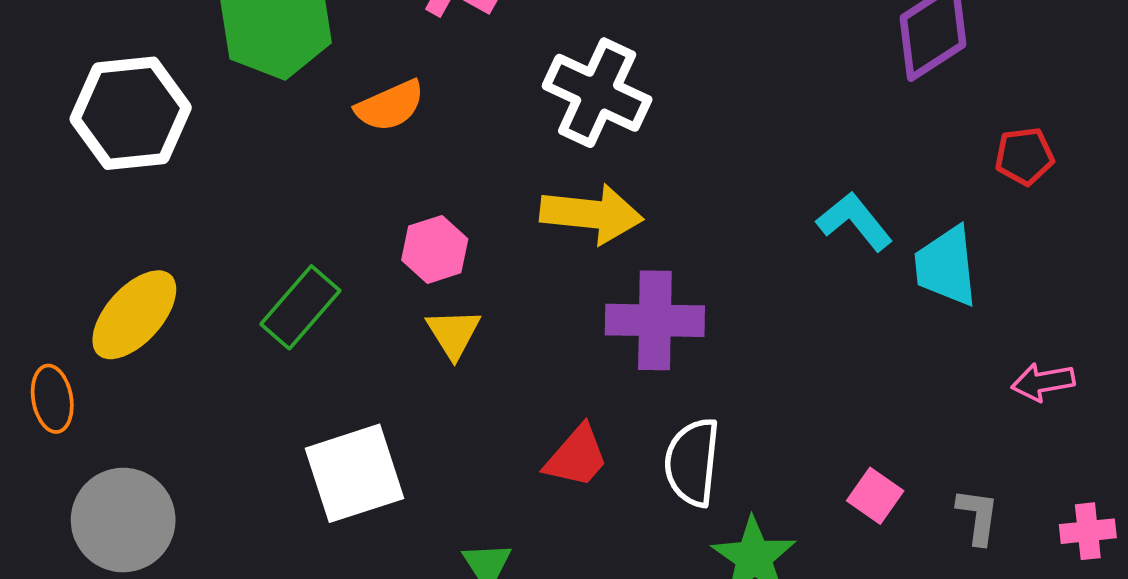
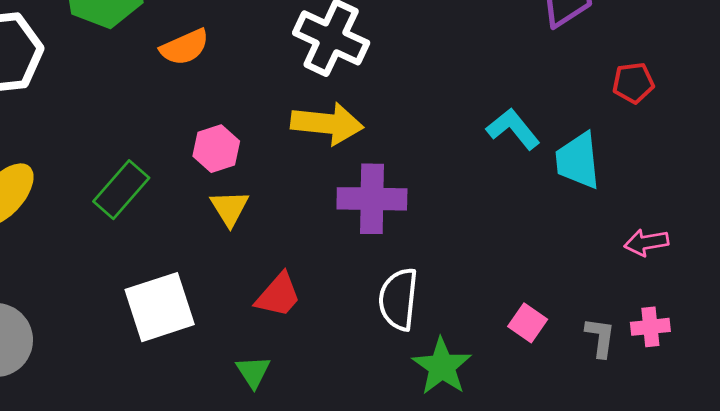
red trapezoid: (577, 457) -> (278, 295), moved
pink cross: (1088, 531) -> (650, 327), moved

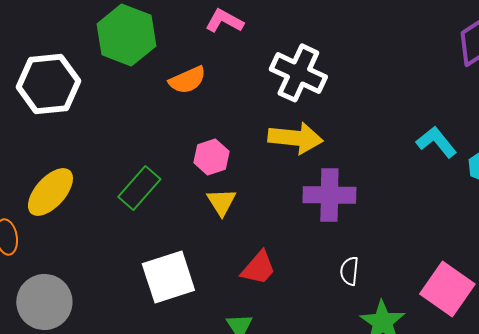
white semicircle: (398, 299) -> (349, 271), size x0.6
pink square: (528, 323) -> (447, 289), size x1.8

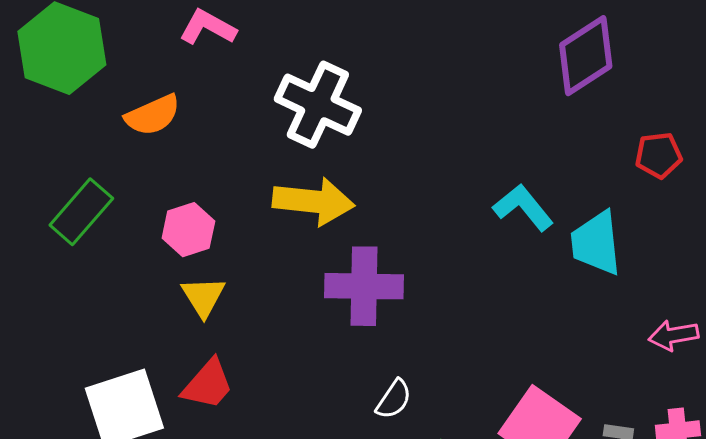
green rectangle: (139, 188) -> (81, 212), moved
red trapezoid: (258, 268) -> (208, 384), moved
white semicircle: (349, 271) -> (394, 399), turned -152

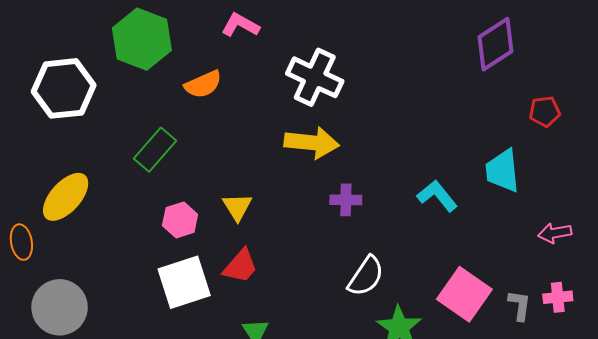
cyan L-shape: (523, 207) -> (437, 196), moved
pink hexagon: (188, 230) -> (180, 220), moved
purple cross: (364, 286) -> (346, 200), size x0.6
white semicircle: (394, 399) -> (366, 276), size x1.5

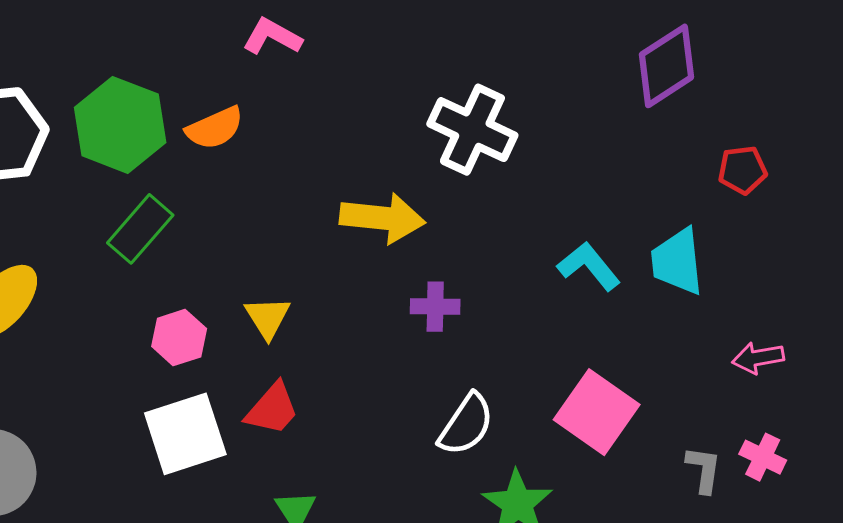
green hexagon: (142, 39) -> (120, 125), moved
white cross: (315, 77) -> (472, 130), moved
cyan L-shape: (437, 196) -> (589, 266), moved
pink square: (464, 294) -> (597, 412), moved
pink cross: (558, 297) -> (763, 457), turned 32

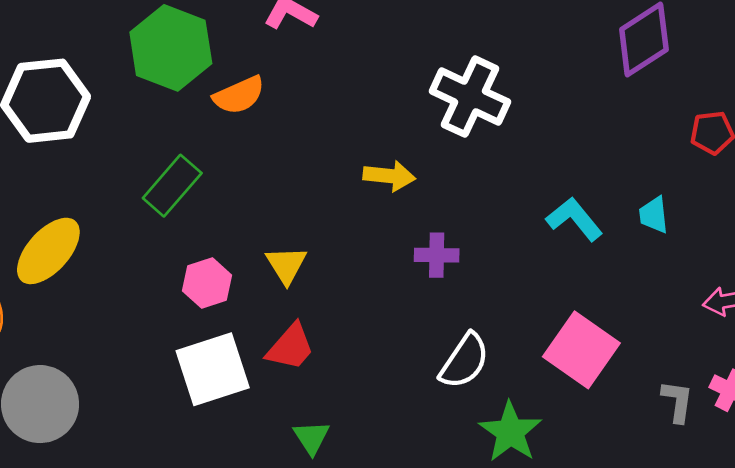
green hexagon: (120, 125) -> (171, 48), moved
yellow arrow: (382, 218) -> (389, 176), size x0.7
cyan trapezoid: (677, 262) -> (654, 215), size x0.6

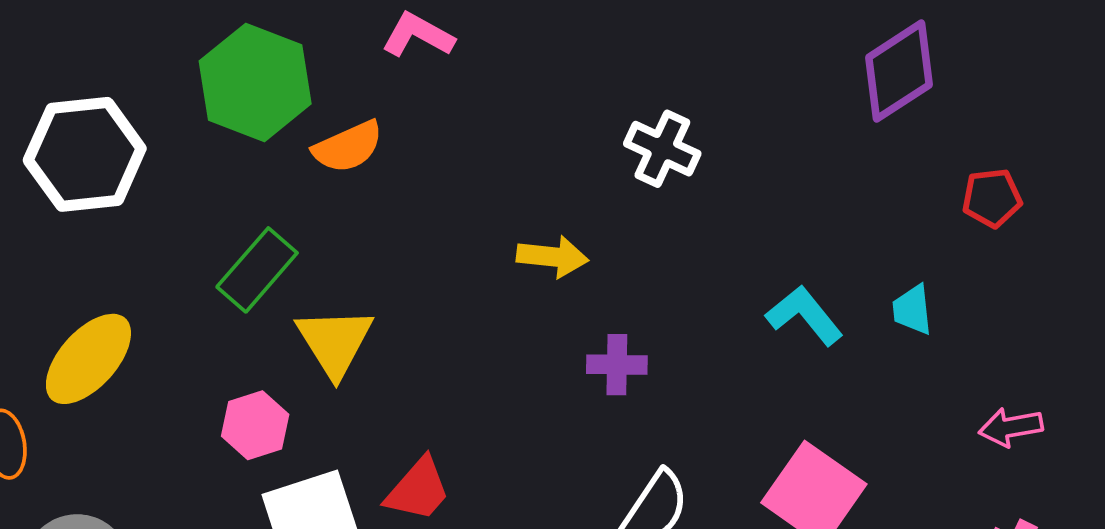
white cross: (470, 97) -> (662, 149), size x0.7
yellow triangle: (286, 265) -> (335, 342), moved, size x1.4
pink hexagon: (207, 283) -> (255, 425), moved

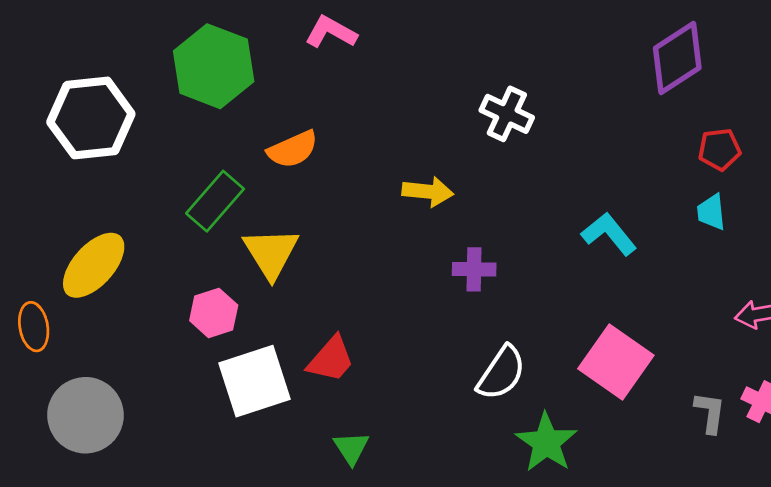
orange semicircle: (348, 147) -> (293, 149), moved
red pentagon: (992, 198) -> (720, 149), moved
cyan trapezoid: (912, 310) -> (711, 212), moved

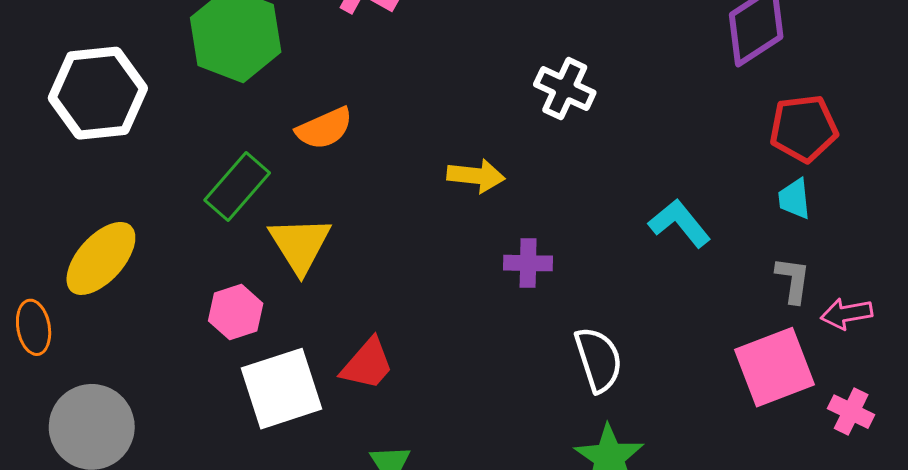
red pentagon: (720, 149) -> (804, 128), size x1.4
pink square: (616, 362) -> (774, 367), moved, turned 34
white semicircle: (501, 373) -> (598, 359), moved, turned -52
gray L-shape: (710, 412) -> (793, 280), moved

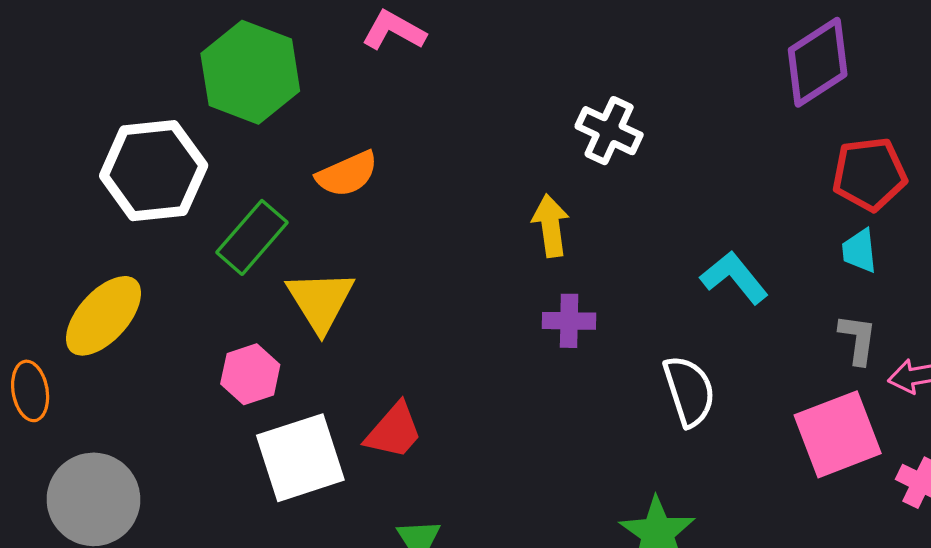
white hexagon: (98, 93) -> (154, 171), moved
yellow arrow: (476, 176) -> (551, 226), moved, turned -104
white semicircle: (598, 359) -> (689, 391), moved

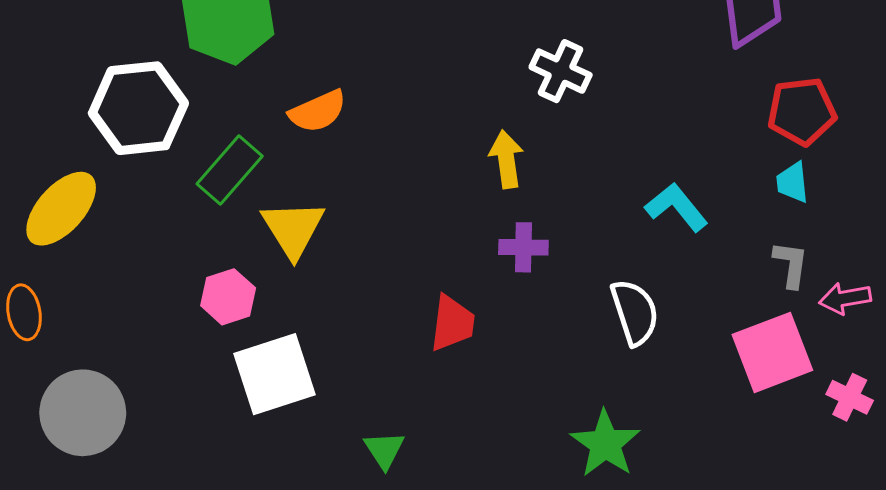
yellow ellipse: (104, 316) -> (61, 209), moved
red trapezoid: (394, 431) -> (452, 323), moved, turned -34

